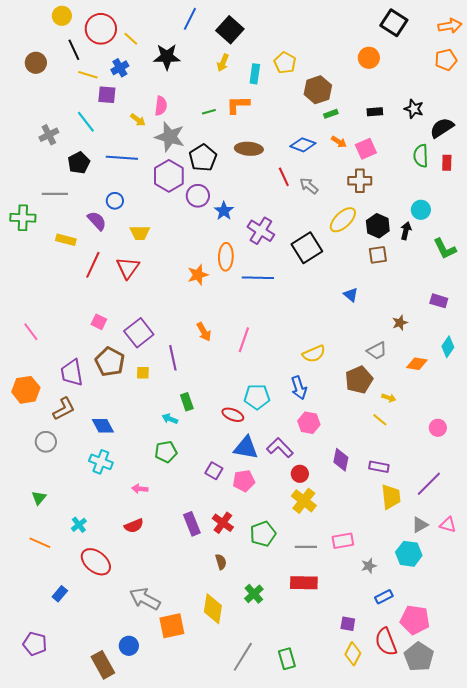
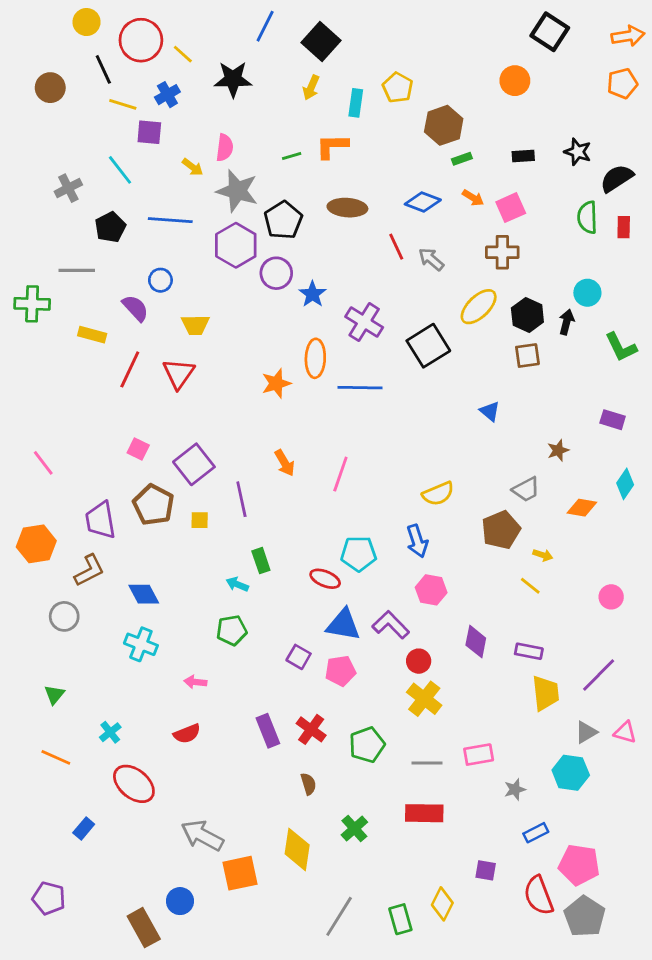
yellow diamond: (353, 654) -> (442, 904), moved

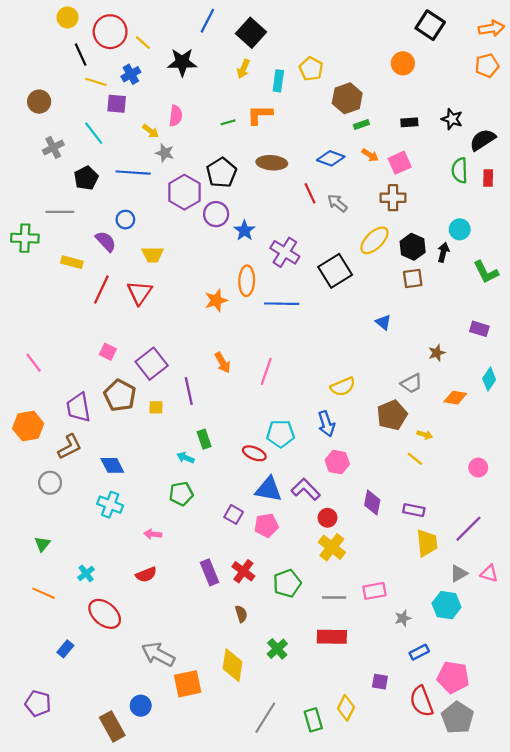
brown circle: (50, 88) -> (39, 102), moved
gray star: (237, 191) -> (165, 153), moved, size x0.6

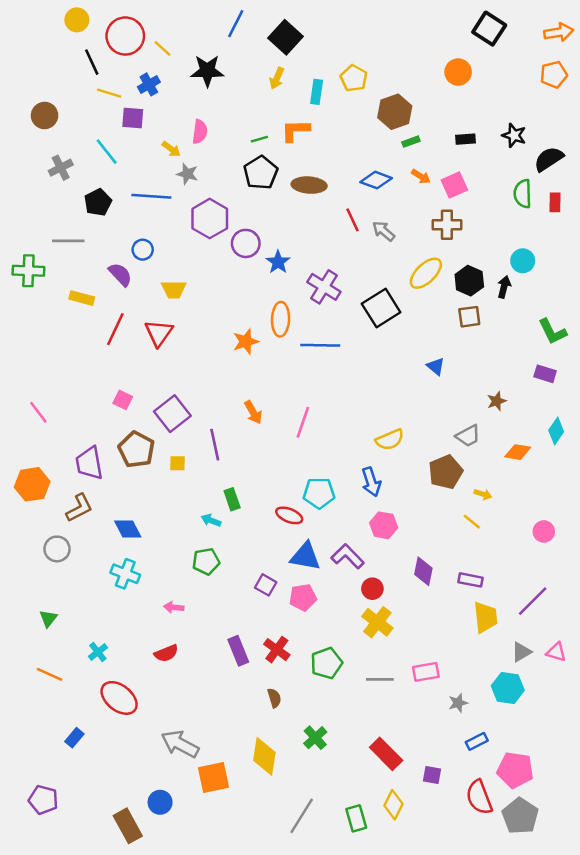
black pentagon: (222, 173) -> (261, 173), moved
green L-shape: (486, 272) -> (552, 332), moved
red rectangle: (332, 637) -> (386, 754), moved, turned 44

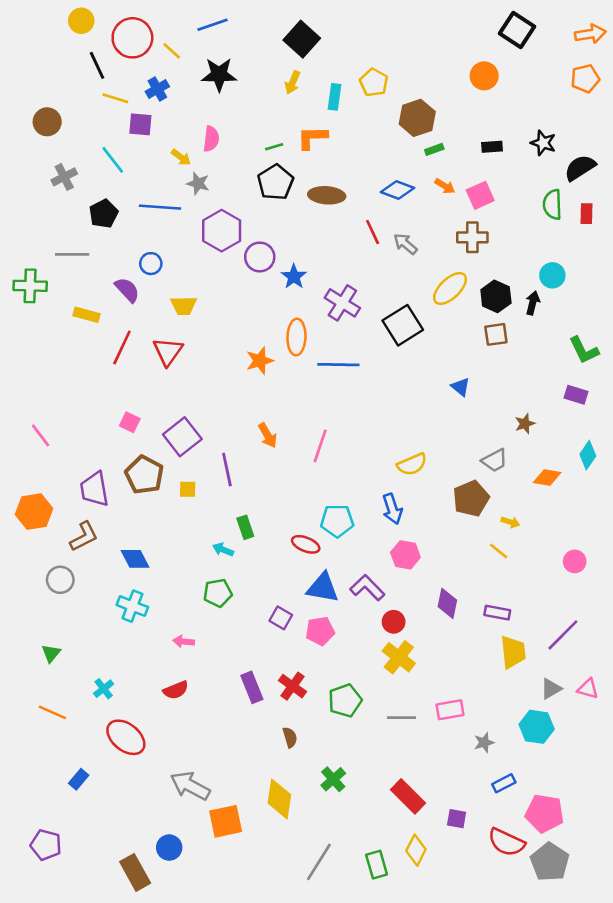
blue line: (236, 24) -> (212, 25), moved, turned 44
red semicircle: (479, 797) -> (506, 842), turned -44

